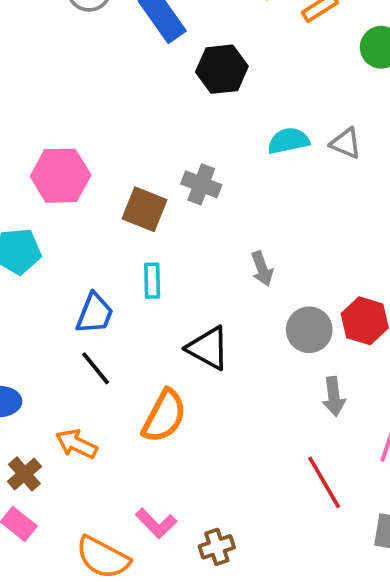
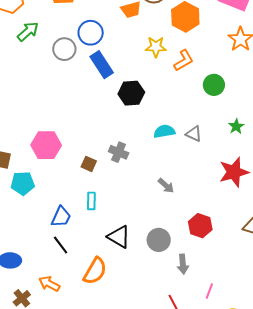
brown square: (144, 209) -> (89, 164), size x0.7
gray arrow: (262, 269) -> (166, 186), moved, turned -30
gray circle: (309, 330) -> (159, 240), moved

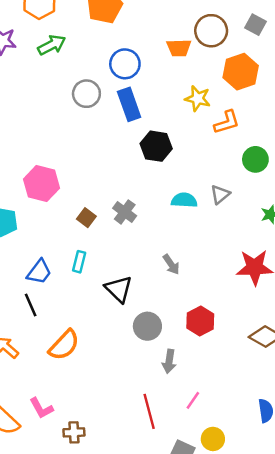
gray circle: (64, 49) -> (86, 94), moved
gray triangle: (194, 134) -> (220, 194), moved, turned 42
black triangle: (119, 237) -> (119, 289), moved

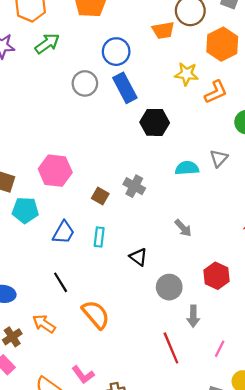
blue trapezoid: (39, 272) -> (64, 232), moved
black triangle: (119, 289) -> (138, 257), size x0.7
orange semicircle: (64, 345) -> (96, 315), turned -76
red line: (149, 411) -> (171, 348), moved

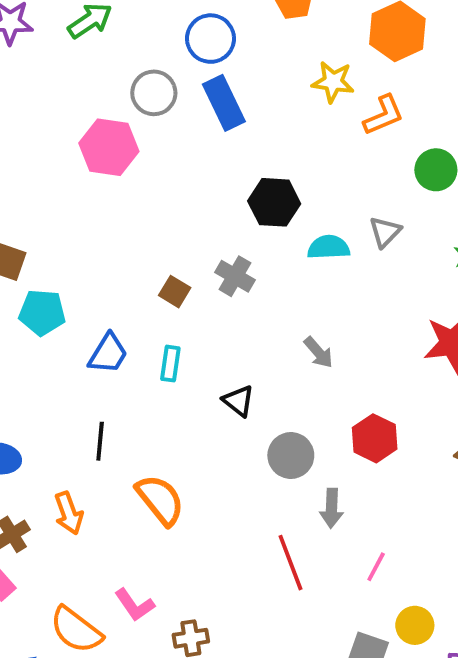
black hexagon: (155, 122) -> (274, 202), moved
pink hexagon: (55, 171) -> (109, 147), moved
black line: (61, 282) -> (100, 441), turned 35
orange arrow: (44, 324) -> (69, 513), turned -145

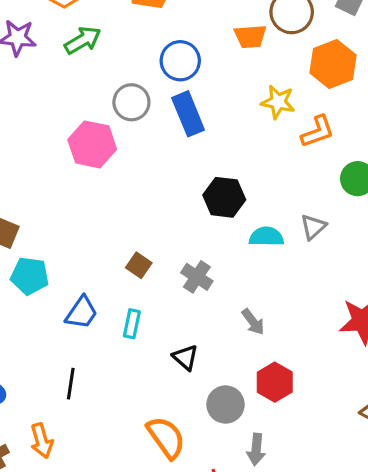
gray cross: (235, 276) -> (197, 277), moved
red hexagon: (375, 438) -> (275, 382), moved
orange semicircle: (160, 500) -> (166, 437), moved

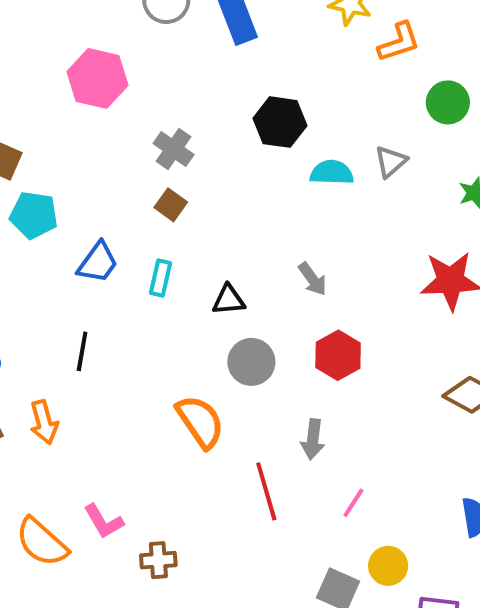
pink hexagon: (92, 144) -> (97, 78), moved
gray cross: (197, 277) -> (174, 149), moved
black triangle: (185, 357) -> (229, 300), moved, turned -48
gray circle: (226, 405) -> (251, 362), moved

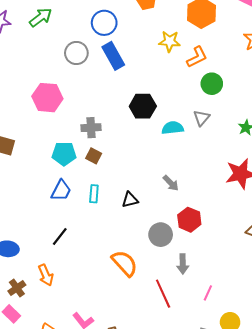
green circle: (448, 102) -> (212, 84), moved
gray cross: (174, 149) -> (91, 128), turned -30
cyan pentagon: (34, 215) -> (64, 154), moved
black line: (82, 351) -> (60, 237), turned 36
gray circle: (251, 362) -> (161, 235), moved

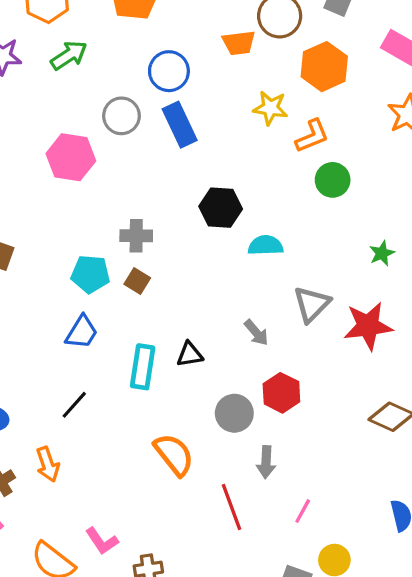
pink hexagon: (47, 98) -> (71, 157), moved
gray triangle: (202, 118) -> (312, 304), moved, size x1.4
cyan rectangle: (94, 194) -> (143, 367), moved, size x1.5

